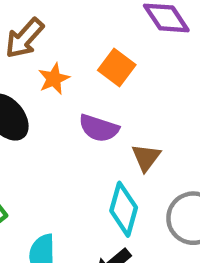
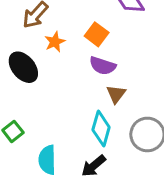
purple semicircle: (99, 128) -> (103, 66), moved

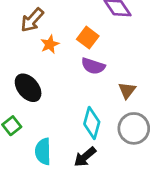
black ellipse: (23, 67) -> (28, 88), moved
brown triangle: (116, 94) -> (127, 90), moved

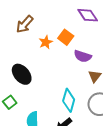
orange star: (50, 44) -> (46, 42), moved
purple semicircle: (93, 66) -> (83, 56), moved

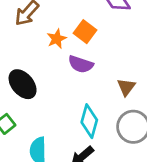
purple semicircle: (83, 56) -> (81, 64), moved

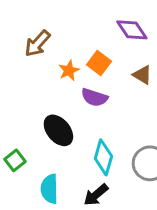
black ellipse: (23, 84) -> (58, 130), moved
brown triangle: (126, 87) -> (142, 75), moved, turned -36

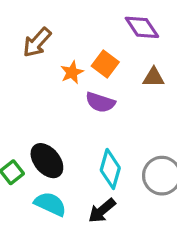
brown triangle: (142, 75) -> (154, 77), turned -30
black ellipse: (58, 130) -> (47, 161), moved
cyan semicircle: (49, 189) -> (50, 204), turned 116

